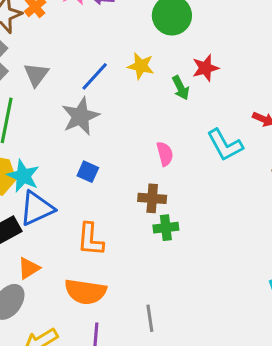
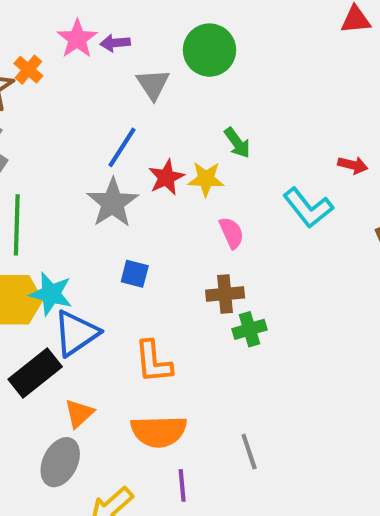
yellow star: (141, 66) -> (206, 179), moved
red star: (205, 68) -> (166, 177), moved
gray triangle: (36, 74) -> (153, 84), moved

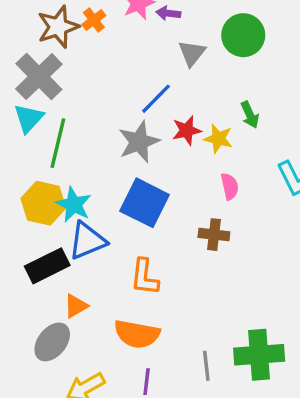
blue square: (135, 274) -> (145, 203), size x2.0
green cross: (250, 329) -> (259, 355), moved, size x1.8

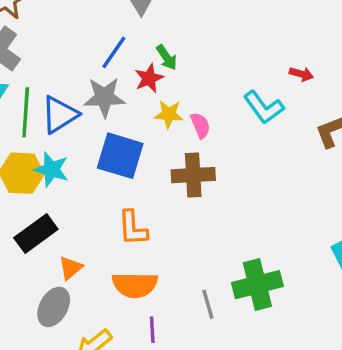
green arrow: (250, 115) -> (167, 57), moved
yellow star: (218, 139) -> (169, 114), moved
gray star: (139, 142) -> (104, 97), turned 30
brown cross: (214, 235) -> (193, 175), size x1.4
blue triangle: (87, 241) -> (60, 115), moved

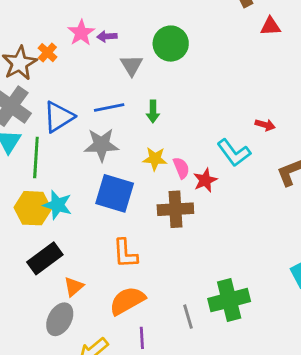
blue line: (114, 52) -> (109, 107), turned 44
green arrow: (167, 57) -> (153, 111), turned 35
red star: (149, 78) -> (205, 180), moved
blue triangle: (60, 115) -> (59, 117), moved
orange semicircle: (135, 285) -> (127, 301), turned 150

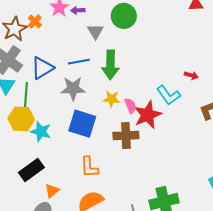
green arrow: (153, 111) -> (110, 65), size x1.8
red star: (205, 180) -> (148, 115), size x1.6
yellow hexagon: (33, 208) -> (21, 119), moved

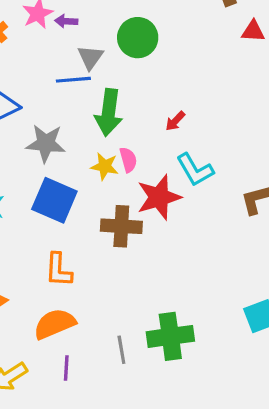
blue line: (79, 62) -> (73, 80), moved
red arrow: (191, 75) -> (175, 121), moved, turned 112
pink semicircle: (130, 106) -> (128, 160), moved

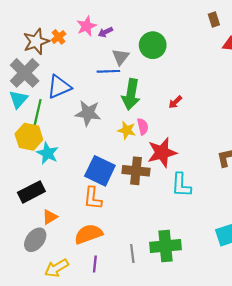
purple arrow: (66, 21) -> (105, 32), turned -32
cyan L-shape: (195, 170) -> (181, 185), moved, turned 30
blue square: (54, 200) -> (100, 171), moved

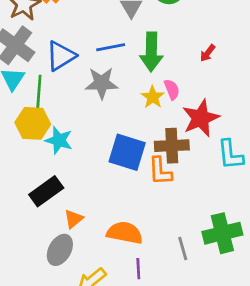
blue line: (108, 71) -> (111, 47), moved
yellow star: (127, 130) -> (153, 97), turned 30
orange L-shape: (93, 198) -> (160, 171), moved
orange semicircle: (88, 234) -> (125, 233), turned 40

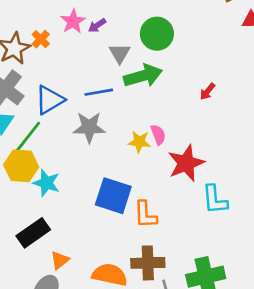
green arrow: (151, 52) -> (143, 76), moved, turned -108
red arrow: (208, 53) -> (208, 91), moved
green line: (39, 95) -> (27, 138), turned 33
yellow star: (153, 97) -> (139, 142), turned -30
brown cross: (172, 146) -> (148, 263), moved

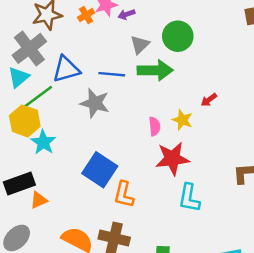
orange cross: (41, 39) -> (86, 15), moved
yellow star: (139, 142) -> (182, 120), moved
orange triangle: (60, 260) -> (39, 200), moved

